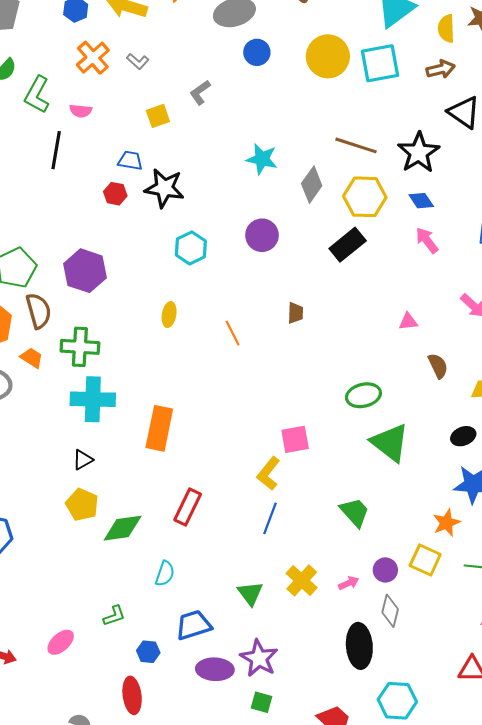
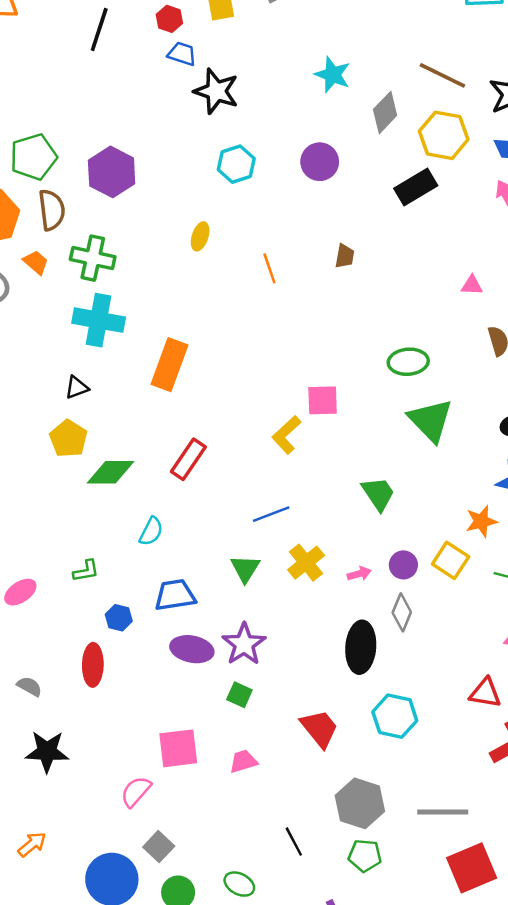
red hexagon: (115, 194) -> (169, 19), moved
blue line: (270, 518) -> (271, 514), moved, turned 40

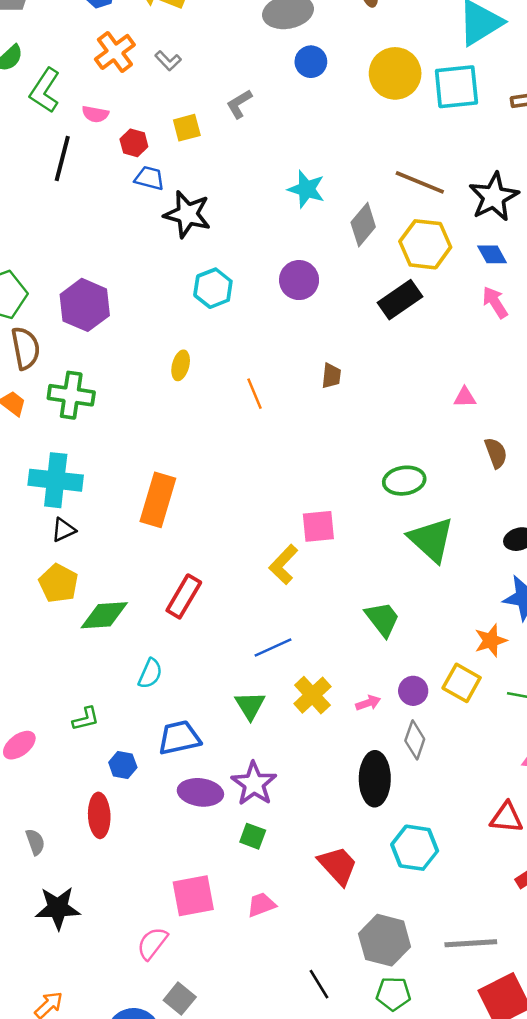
cyan cross: (99, 320) -> (56, 480), moved
gray semicircle: (29, 686) -> (35, 842), turned 45

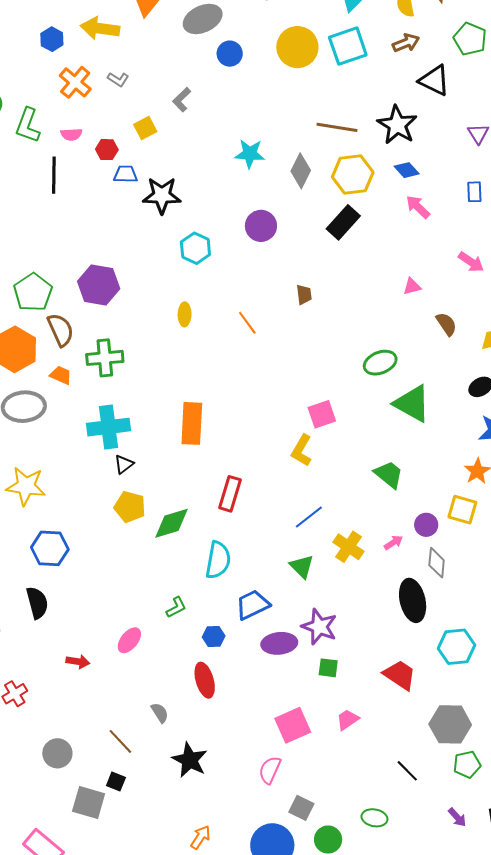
cyan semicircle: (150, 673) -> (218, 560), size x1.5
black star: (58, 908) -> (190, 760), turned -30

